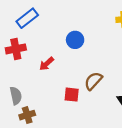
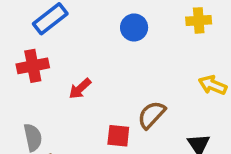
blue circle: (75, 40) -> (134, 27), moved

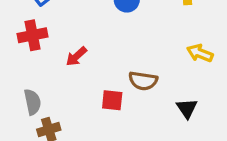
brown semicircle: (152, 115) -> (143, 81), turned -124

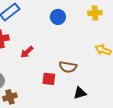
black triangle: (187, 108) -> (80, 93), moved, turned 48

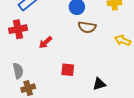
brown semicircle: (68, 67) -> (87, 27), moved

